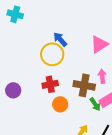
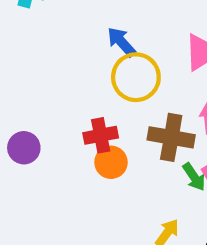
yellow circle: (52, 54) -> (136, 77), moved
orange circle: (60, 104) -> (111, 162), moved

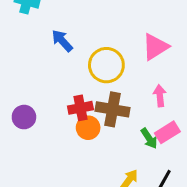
blue arrow: (121, 42) -> (62, 41), moved
brown cross: (171, 137) -> (113, 109), moved

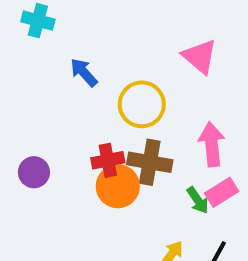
pink triangle: (155, 47) -> (200, 56), moved, turned -48
pink arrow: (160, 96) -> (212, 144), size x1.5
orange circle: (88, 128) -> (118, 186), size x1.4

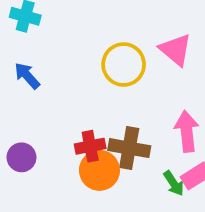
blue arrow: (84, 72) -> (27, 76), moved
yellow circle: (142, 104) -> (124, 65), moved

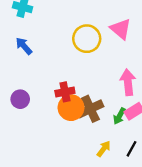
brown cross: (129, 148) -> (90, 109), moved, turned -35
green arrow: (174, 183) -> (119, 116), turned 63

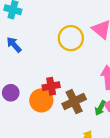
orange circle: (71, 108) -> (41, 100), moved

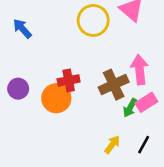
brown cross: (74, 102) -> (114, 85), moved

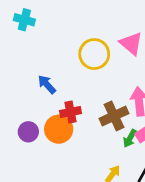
blue arrow: (22, 29) -> (47, 84), moved
purple circle: (18, 89) -> (28, 132), moved

